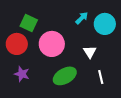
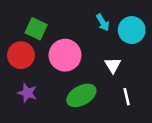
cyan arrow: (82, 18) -> (103, 22), turned 104

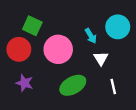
cyan arrow: (103, 22) -> (91, 36), moved

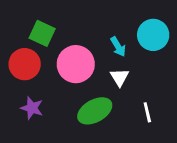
white triangle: (101, 58) -> (120, 77), moved

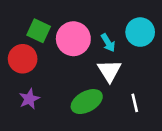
pink circle: (76, 64) -> (73, 39), moved
white triangle: (120, 77) -> (109, 71), size x1.4
purple star: (32, 108) -> (29, 99), turned 30

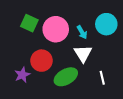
red circle: (23, 59) -> (42, 61), moved

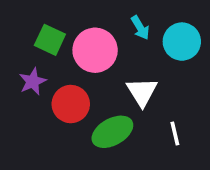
cyan arrow: (82, 32) -> (140, 28), moved
purple star: (22, 75) -> (33, 81), moved

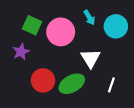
red circle: (71, 104) -> (43, 80), moved
white line: (175, 134) -> (111, 85), turned 32

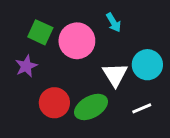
cyan circle: (116, 26) -> (147, 65), moved
white line: (111, 85) -> (142, 108), turned 48

